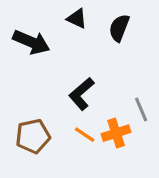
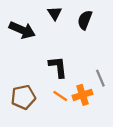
black triangle: (77, 19) -> (55, 13), turned 32
black L-shape: (82, 94) -> (58, 67), turned 125

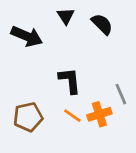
black semicircle: (85, 20) -> (102, 24), turned 114

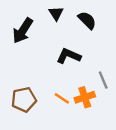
black arrow: (27, 36) -> (23, 31), turned 100
black L-shape: (70, 81) -> (69, 56), moved, turned -60

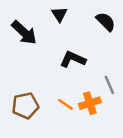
black semicircle: (87, 20) -> (106, 22), moved
black arrow: (23, 31) -> (24, 33), turned -80

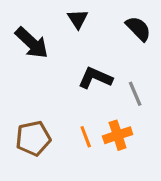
gray line: (109, 85) -> (135, 94), moved
orange line: (66, 104) -> (86, 137), turned 35

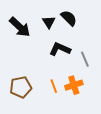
black triangle: (78, 19) -> (49, 22), moved
black semicircle: (138, 29) -> (69, 18), moved

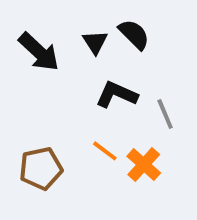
orange cross: (74, 85) -> (144, 165), turned -30
orange line: (54, 86) -> (105, 151), moved, turned -32

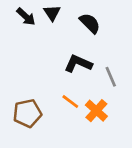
black triangle: (95, 42) -> (52, 13), moved
black arrow: (39, 52) -> (26, 17), moved, size x0.7

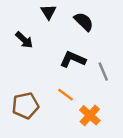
black arrow: (26, 17) -> (24, 40), moved
orange cross: (96, 111) -> (90, 115), moved

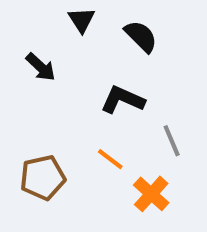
gray line: (103, 72) -> (172, 141), moved

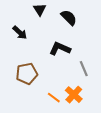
orange line: (110, 159) -> (54, 98), moved
brown pentagon: (43, 178) -> (27, 74), moved

